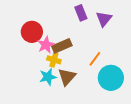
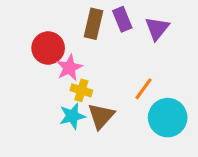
brown rectangle: (62, 46) -> (94, 24), moved, turned -54

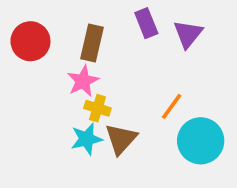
brown rectangle: (94, 24) -> (92, 43), moved
red circle: (48, 48) -> (30, 41), moved

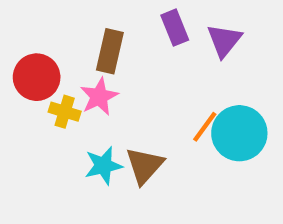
red circle: (30, 41) -> (37, 77), moved
yellow cross: (97, 108) -> (65, 112), moved
cyan circle: (201, 141) -> (239, 133), moved

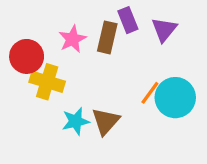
brown rectangle: (110, 51) -> (107, 37), moved
pink star: (99, 97) -> (72, 39), moved
yellow cross: (65, 112) -> (47, 82), size x1.5

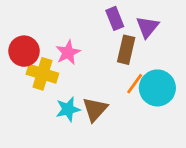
brown rectangle: (107, 37) -> (126, 50), moved
pink star: (72, 39) -> (68, 52), moved

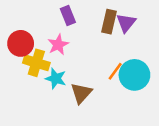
purple rectangle: (115, 18) -> (68, 16), moved
brown rectangle: (126, 50) -> (109, 22), moved
cyan star: (68, 109) -> (56, 79), moved, turned 30

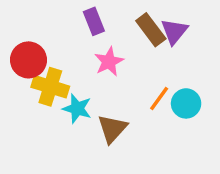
brown rectangle: (109, 22) -> (151, 30), turned -50
pink star: (58, 45) -> (109, 62), moved
cyan circle: (134, 75) -> (186, 103), size x0.7

